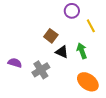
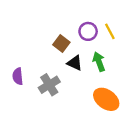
purple circle: (72, 11) -> (88, 31), moved
purple semicircle: (15, 63) -> (18, 76), turned -112

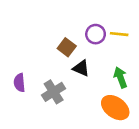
yellow line: (110, 31) -> (119, 34), turned -56
green arrow: (99, 62) -> (120, 77), moved

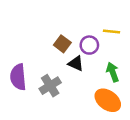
purple circle: (96, 34) -> (89, 45), moved
purple semicircle: (19, 83) -> (18, 77), size x1.5

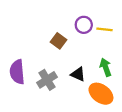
purple circle: (89, 45) -> (84, 25), moved
black triangle: (76, 63) -> (78, 74), moved

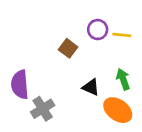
gray cross: (47, 80) -> (43, 109), moved

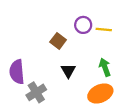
black triangle: (91, 87) -> (68, 71), moved, turned 35
orange ellipse: (118, 110) -> (100, 94), turned -60

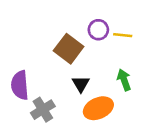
brown square: (58, 41) -> (69, 49), size x1.5
orange ellipse: (100, 94) -> (98, 108), moved

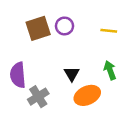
purple circle: (98, 30) -> (65, 26), moved
brown square: (69, 49) -> (38, 28), moved, turned 35

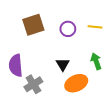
purple circle: (65, 26) -> (68, 29), moved

